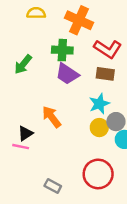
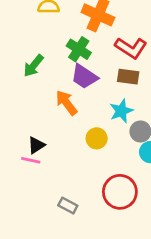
green cross: (62, 50) -> (79, 49), turned 30
orange arrow: (52, 117) -> (66, 103), moved
yellow circle: (99, 128) -> (97, 138), moved

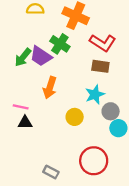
purple trapezoid: (84, 77) -> (41, 56), moved
orange arrow: (66, 103) -> (50, 88), turned -125
black triangle: (36, 145) -> (25, 123), turned 32
pink line: (31, 160) -> (21, 107), moved

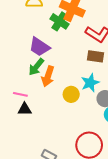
green cross: (60, 44) -> (60, 21), moved
green arrow: (23, 57) -> (36, 67), moved
yellow circle: (75, 117) -> (71, 94), moved

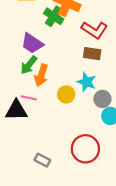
cyan star: (90, 83) -> (87, 82), turned -30
pink line: (20, 94) -> (29, 98), moved
black triangle: (25, 109) -> (16, 110), size x1.5

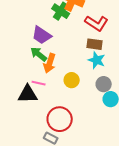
green arrow: (29, 65) -> (39, 54), turned 90
cyan star: (87, 82) -> (97, 60), moved
red circle: (85, 149) -> (60, 119), moved

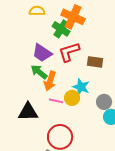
red L-shape: (97, 23) -> (69, 52), moved, turned 130
cyan star: (97, 60) -> (81, 87), moved
pink line: (39, 83) -> (56, 101), moved

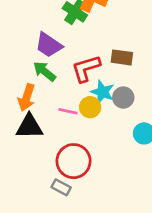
red L-shape: (69, 52) -> (86, 69), moved
orange arrow: (50, 81) -> (27, 98), moved
gray circle: (104, 102) -> (123, 98), moved

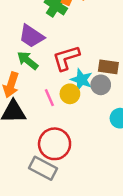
brown rectangle: (122, 57) -> (108, 67), moved
pink line: (68, 111) -> (49, 98), turned 54
gray rectangle: (61, 187) -> (43, 168), size x1.5

